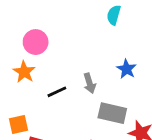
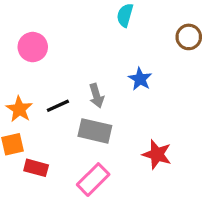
orange star: (24, 72) -> (19, 109), moved
gray rectangle: (112, 113) -> (95, 131), moved

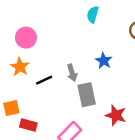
orange star: (19, 109) -> (20, 67), moved
gray rectangle: (95, 131) -> (87, 95), moved, turned 65

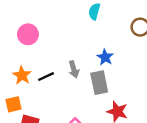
orange star: (20, 67) -> (22, 75), moved
gray rectangle: (87, 95) -> (99, 83), moved

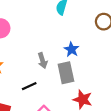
black line: (46, 77) -> (29, 86), moved

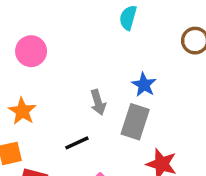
gray rectangle: (66, 73) -> (135, 122), turned 30

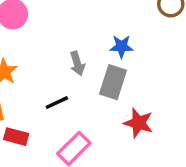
blue star: (144, 85) -> (121, 46), turned -30

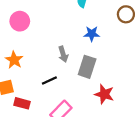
blue star: (121, 46) -> (92, 34), moved

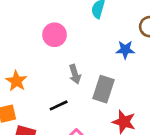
pink circle: (20, 21) -> (55, 35), moved
blue star: (92, 34) -> (125, 50), moved

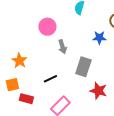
gray arrow: (75, 74) -> (62, 47), moved

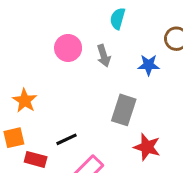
gray arrow: (62, 47) -> (104, 56), moved
black line: (50, 79) -> (67, 139), moved

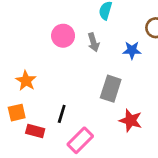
black line: (67, 139) -> (62, 114), turned -48

